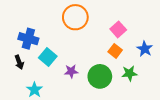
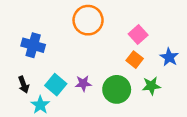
cyan square: (48, 57) -> (56, 85), moved
black arrow: (19, 62) -> (24, 85), moved

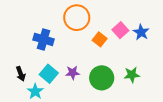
blue cross: (33, 45) -> (44, 39), moved
blue star: (169, 57) -> (141, 32), moved
orange square: (135, 60) -> (100, 39), moved

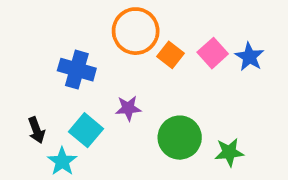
orange square: (100, 39) -> (170, 55), moved
purple star: (73, 73) -> (128, 108), moved
green star: (132, 75) -> (229, 152), moved

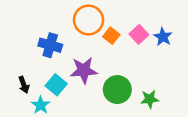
purple star: (128, 108) -> (84, 70), size x1.6

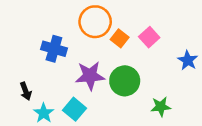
blue star: (163, 37) -> (188, 60), moved
cyan square: (56, 85) -> (75, 109), moved
green circle: (117, 90) -> (125, 81), moved

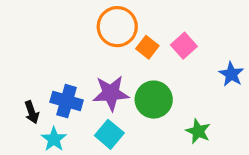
blue cross: (54, 49) -> (67, 101), moved
green star: (161, 107) -> (198, 131), turned 30
cyan square: (75, 109) -> (109, 134), moved

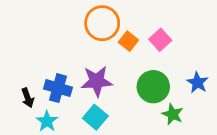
blue star: (231, 74) -> (197, 83), moved
green circle: (154, 100) -> (153, 87), moved

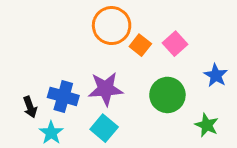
blue star: (197, 83) -> (216, 75), moved
green star: (173, 114) -> (207, 125), moved

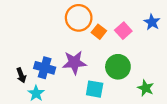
blue star: (216, 75) -> (152, 22), moved
cyan square: (104, 128) -> (95, 89), moved, turned -30

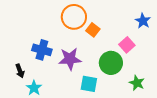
pink square: (123, 31) -> (127, 45), moved
blue cross: (45, 68) -> (42, 50), moved

